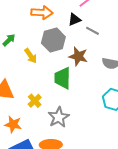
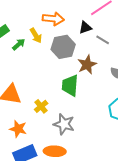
yellow arrow: (31, 56) -> (36, 36), moved
brown star: (78, 56) -> (87, 65), turned 30
gray star: (59, 117) -> (64, 124), turned -30

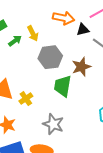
orange arrow: (53, 19) -> (64, 18), moved
gray hexagon: (63, 47) -> (50, 57), moved
yellow cross: (41, 106) -> (26, 99), moved

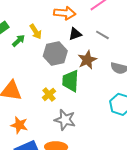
black triangle: (83, 30) -> (75, 34), moved
yellow cross: (26, 99) -> (49, 94), moved

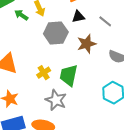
green arrow: (19, 41) -> (21, 15), turned -112
green trapezoid: (71, 81) -> (69, 75), moved

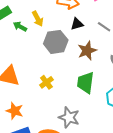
green trapezoid: (69, 75) -> (86, 83), moved
gray star: (56, 100) -> (69, 117), moved

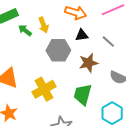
yellow cross: (46, 82) -> (44, 89), size x1.6

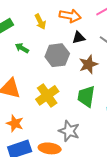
yellow arrow: (43, 25) -> (40, 22), moved
green arrow: (25, 30) -> (22, 48), moved

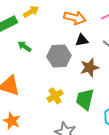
yellow arrow: (40, 22) -> (31, 12), moved, turned -98
yellow cross: (47, 95) -> (55, 96), moved, size x0.7

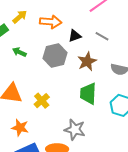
orange arrow: (75, 18) -> (51, 22), moved
yellow cross: (55, 96) -> (42, 101), moved

